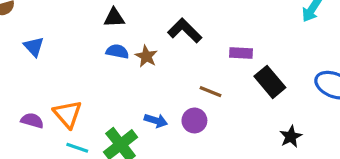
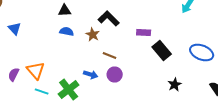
brown star: (146, 56) -> (93, 34), moved
brown line: (210, 92) -> (110, 56), moved
purple semicircle: (32, 120) -> (14, 74), turned -80

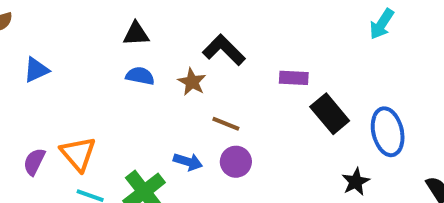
blue triangle: (15, 28) -> (36, 70), turned 48
blue ellipse: (202, 52) -> (388, 132), moved, turned 55

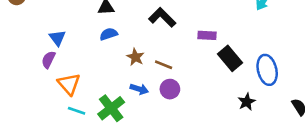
blue triangle: (36, 70) -> (57, 38), moved, turned -42
blue semicircle: (140, 76) -> (109, 34), turned -30
brown star: (192, 82) -> (135, 57), moved
purple semicircle: (34, 162) -> (48, 60), moved

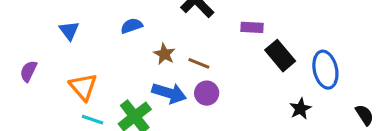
purple semicircle: (48, 60) -> (28, 71), moved
blue arrow: (139, 89) -> (169, 93), size x1.5

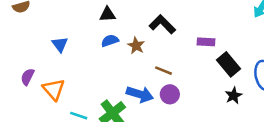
brown star: (164, 54) -> (136, 46), moved
orange triangle: (83, 87) -> (54, 89), moved
black star: (300, 109) -> (233, 96), moved

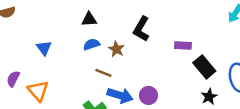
black L-shape: (162, 24) -> (141, 29), turned -105
brown line: (164, 71) -> (103, 73), moved

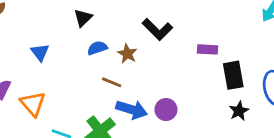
black triangle: (89, 19) -> (83, 18), moved, turned -42
black L-shape: (141, 29) -> (157, 29), turned -75
black rectangle: (204, 67) -> (233, 75), turned 30

